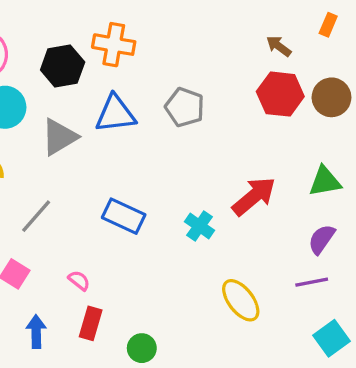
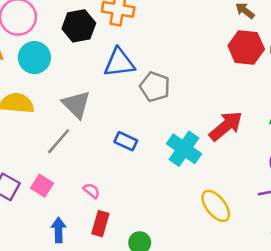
gray pentagon: (185, 107) -> (155, 87), moved
gray triangle: (59, 137) -> (76, 104), moved, turned -44
blue rectangle: (124, 216) -> (126, 141), size x0.7
cyan cross: (200, 226) -> (184, 149), size x1.5

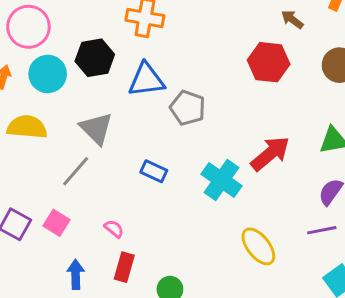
black hexagon: (79, 26) -> (95, 58), moved
red hexagon: (246, 47) -> (269, 62), moved

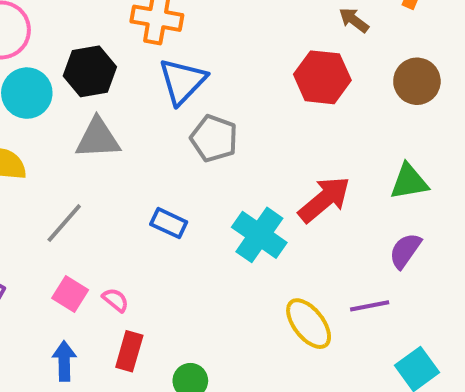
blue triangle: (146, 80) -> (182, 81), moved, turned -39
gray triangle: (96, 128) -> (98, 138), moved, turned -48
pink square: (56, 223) -> (70, 294), moved
purple line: (322, 230) -> (370, 306), moved

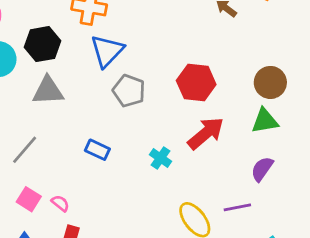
red hexagon: (322, 77) -> (196, 82), moved
brown circle: (417, 81) -> (270, 82), moved
cyan cross: (259, 235) -> (161, 158), size x0.6

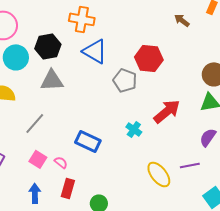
blue triangle: (107, 51) -> (95, 51), turned -44
red hexagon: (196, 82) -> (149, 58), moved
gray pentagon: (129, 91) -> (125, 80), moved
blue rectangle: (97, 150) -> (88, 141), moved, size x1.4

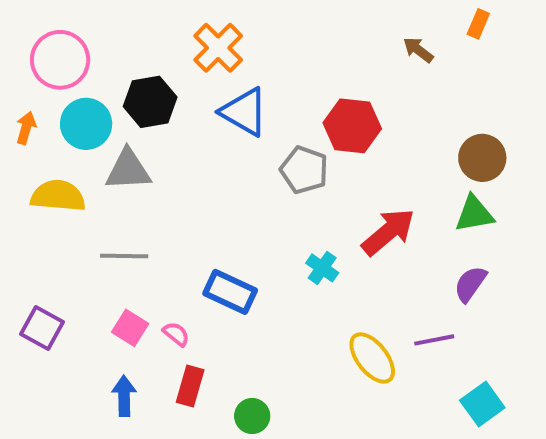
orange cross: (82, 19) -> (218, 48), turned 35
gray triangle: (52, 80) -> (128, 170), moved
gray line: (35, 123) -> (124, 256), turned 50

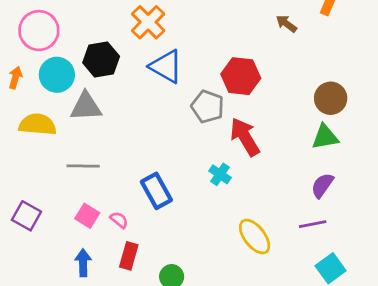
red arrow: (388, 232) -> (245, 137), moved, turned -81
blue rectangle: (230, 292) -> (156, 191), turned 36
purple line: (434, 340) -> (313, 224), moved

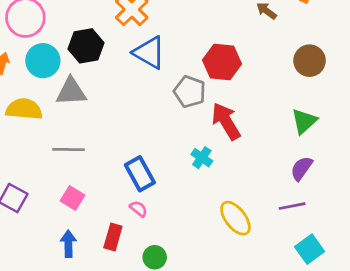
brown circle: (331, 98) -> (310, 61), moved
green triangle: (325, 137) -> (304, 121), turned -32
pink semicircle: (119, 220) -> (139, 209), moved

